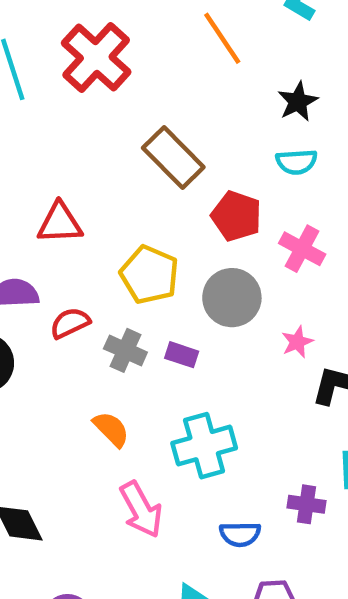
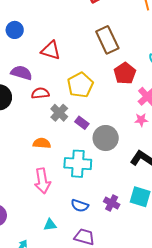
gray circle: (232, 298) -> (106, 138), moved
pink star: (297, 342) -> (141, 120), moved
orange semicircle: (111, 429) -> (42, 143), turned -60

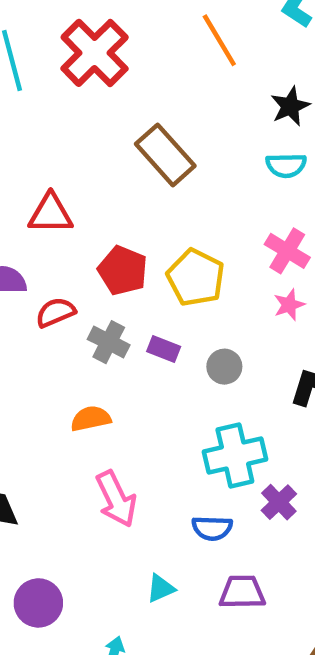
red pentagon: (125, 73) -> (123, 271), moved
yellow pentagon: (80, 85) -> (196, 278), moved
gray circle: (106, 138) -> (224, 367), size x0.6
cyan cross: (78, 164) -> (235, 456), moved
purple cross: (112, 203) -> (279, 502), turned 35

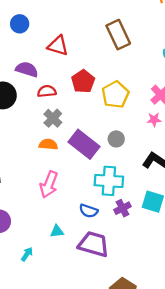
gray cross: (109, 342) -> (53, 118), moved
purple rectangle: (164, 349) -> (84, 144), moved, size x2.0
pink arrow: (116, 499) -> (49, 184), turned 30
purple trapezoid: (242, 592) -> (94, 244), size x1.4

